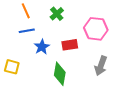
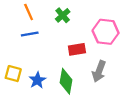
blue star: (42, 47) -> (37, 80), moved
gray arrow: (101, 66) -> (99, 71), moved

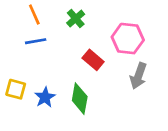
red rectangle: (77, 49) -> (93, 60), turned 49
gray arrow: (99, 71) -> (138, 76), moved

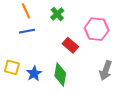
gray arrow: (138, 76) -> (106, 70), moved

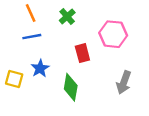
red rectangle: (70, 45) -> (82, 53), turned 35
blue star: (34, 74) -> (40, 68), moved

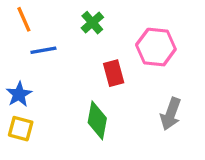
orange line: (31, 13) -> (24, 19), moved
blue star: (40, 68) -> (19, 94), moved
yellow square: (14, 79) -> (21, 129), moved

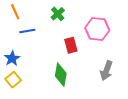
yellow square: (21, 129) -> (13, 80), turned 35

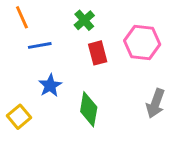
red rectangle: (71, 45) -> (98, 53), moved
blue star: (12, 58) -> (50, 86), moved

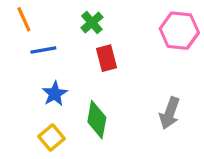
pink hexagon: (142, 43) -> (179, 31), moved
yellow square: (19, 117) -> (51, 137), moved

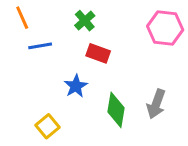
red rectangle: (106, 58) -> (98, 53), turned -55
blue star: (55, 94) -> (76, 86), moved
green diamond: (97, 120) -> (116, 110), moved

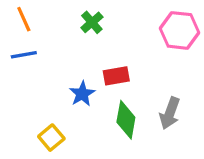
blue line: (40, 46) -> (24, 55), moved
red rectangle: (98, 53) -> (116, 76), moved, turned -30

